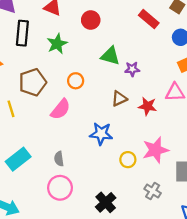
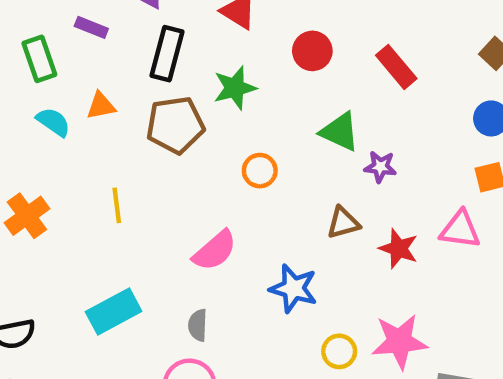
red rectangle: (149, 19) -> (396, 67), moved
brown pentagon: (33, 82) -> (175, 125), moved
pink semicircle: (60, 109) -> (215, 251), moved

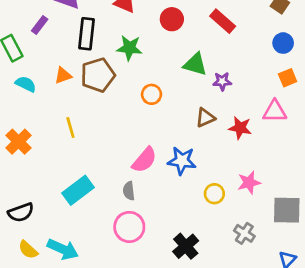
purple rectangle: (91, 27) -> (40, 25), turned -66
green star: (235, 88) -> (129, 48), turned 30
orange triangle: (101, 106) -> (63, 76), moved
pink semicircle: (215, 251) -> (144, 160), moved
pink star: (399, 342) -> (249, 183), size x0.7

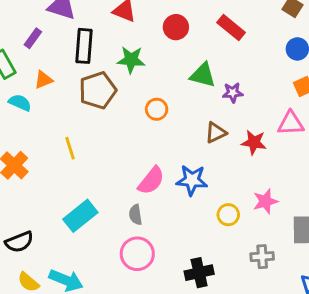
orange triangle: (63, 76) -> (43, 80), moved
gray cross: (244, 233) -> (262, 257), turned -35
black cross: (186, 246) -> (199, 273), turned 30

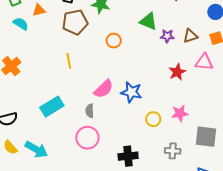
brown triangle: (216, 133) -> (190, 36), moved
red star: (254, 142) -> (177, 72), turned 30
yellow line: (70, 148) -> (69, 61), moved

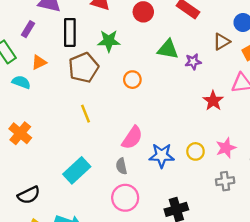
brown triangle: (190, 36) -> (222, 42), moved
blue star: (131, 92) -> (162, 156), moved
yellow circle: (153, 119) -> (195, 151), moved
gray cross: (173, 151) -> (225, 181), moved

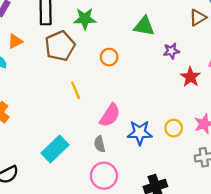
purple star: (193, 62) -> (171, 51), moved
yellow line: (85, 114) -> (76, 90), moved

